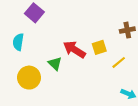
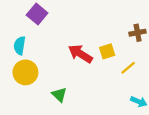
green triangle: (55, 64) -> (59, 95), moved
yellow circle: (29, 78) -> (25, 72), moved

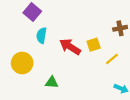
cyan semicircle: (20, 46) -> (42, 35), moved
green triangle: (59, 95) -> (52, 82), turned -40

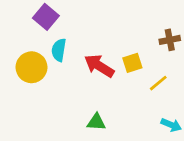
yellow circle: (22, 63) -> (31, 67), moved
green triangle: (52, 82) -> (96, 122), moved

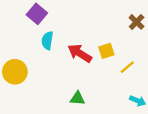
brown cross: (170, 40) -> (137, 22), moved, turned -35
yellow circle: (31, 67) -> (15, 72), moved

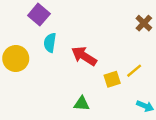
yellow square: (106, 51) -> (112, 79), moved
yellow circle: (15, 72) -> (16, 58), moved

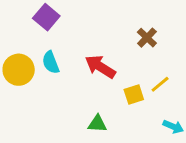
brown cross: (144, 23) -> (147, 38), moved
cyan semicircle: (50, 43) -> (51, 62), moved, turned -30

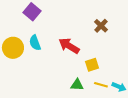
yellow line: (160, 84) -> (101, 85), moved, turned 56
green triangle: (97, 124) -> (77, 85), moved

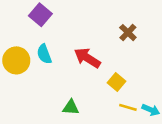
yellow square: (92, 65) -> (116, 82), turned -32
green triangle: (77, 85) -> (71, 107), moved

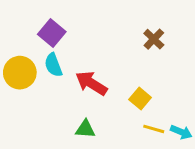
purple square: (40, 15) -> (52, 33), moved
red arrow: (87, 58) -> (91, 83), moved

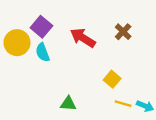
yellow circle: (20, 73) -> (17, 43), moved
red arrow: (91, 83) -> (83, 38), moved

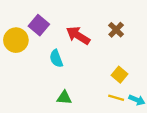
cyan semicircle: (43, 52) -> (56, 59), moved
yellow square: (112, 79) -> (120, 75), moved

